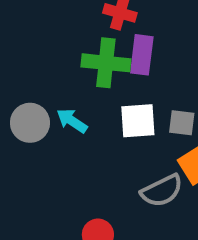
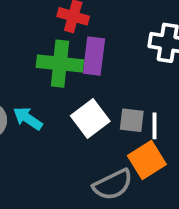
white square: (138, 121) -> (90, 118), turned -33

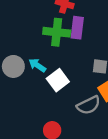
white square: (90, 118) -> (58, 80), moved

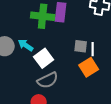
gray semicircle: (89, 105) -> (48, 80), moved

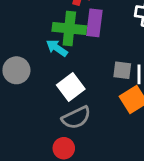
cyan arrow: (26, 45) -> (57, 48), moved

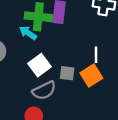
gray square: (122, 70) -> (67, 73), moved

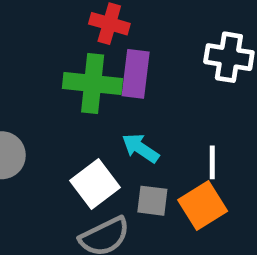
cyan arrow: (28, 33) -> (140, 148), moved

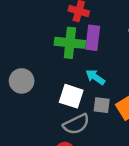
white square: (95, 184) -> (71, 96), turned -35

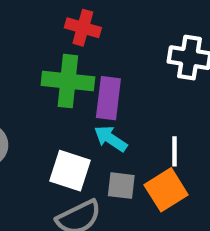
purple rectangle: (93, 38) -> (108, 98), moved

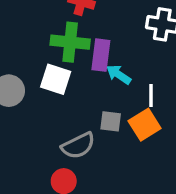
cyan arrow: (111, 139) -> (119, 74), moved
white square: (70, 171) -> (56, 79), moved

